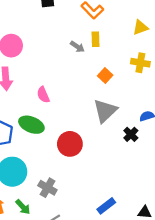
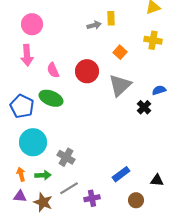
gray arrow: (77, 47) -> (94, 25), turned -48
pink semicircle: (43, 95) -> (53, 70), moved
red circle: (70, 144) -> (87, 71), moved
green arrow: (23, 207) -> (43, 175), turned -49

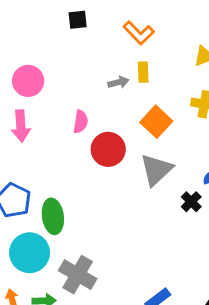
orange square: (120, 52) -> (156, 122), size x1.5
pink semicircle: (53, 70) -> (81, 122), moved, turned -147
green ellipse: (51, 98) -> (53, 216), moved, turned 60
gray cross: (66, 157) -> (78, 275), size x1.4

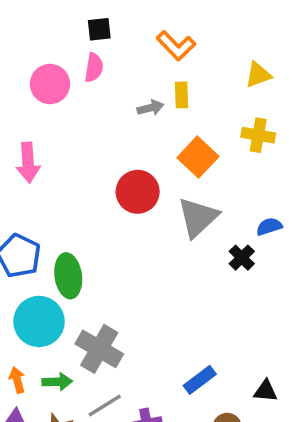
pink circle: (28, 81) -> (50, 84), moved
pink semicircle: (81, 122) -> (94, 68), moved

